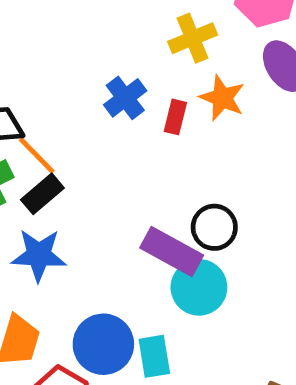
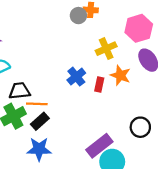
orange line: (37, 155) -> (37, 104), turned -42
black circle: (214, 227) -> (140, 127), moved
purple rectangle: (172, 252) -> (99, 146), turned -65

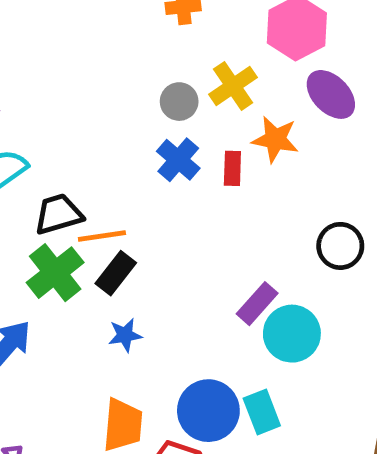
gray circle: (78, 16) -> (179, 102), moved
purple rectangle: (99, 146) -> (257, 304), size x0.7
blue star: (39, 149) -> (125, 335), size x0.6

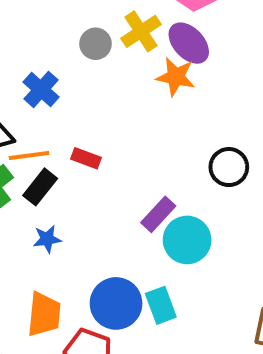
purple ellipse: (331, 94) -> (189, 43), moved
blue cross: (178, 160) -> (41, 89), moved
red rectangle: (232, 168) -> (86, 158), moved, turned -72

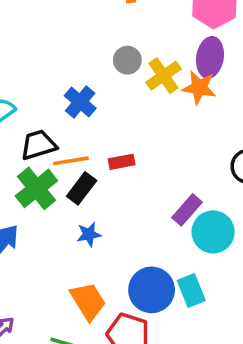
yellow cross: (141, 31) -> (163, 76), moved
purple ellipse: (189, 43) -> (210, 57), turned 54
red rectangle: (86, 158) -> (122, 162), turned -30
orange trapezoid: (44, 314) -> (88, 301), turned -36

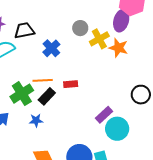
purple ellipse: (210, 57) -> (121, 21), moved
black trapezoid: (38, 145) -> (24, 31), moved
blue star: (89, 234) -> (36, 120), moved

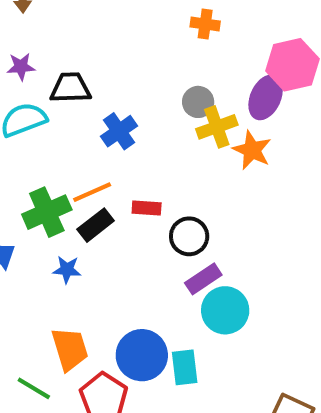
gray circle: (80, 28) -> (198, 102), moved
orange line: (43, 80) -> (92, 192), turned -30
black circle: (141, 95) -> (189, 236), moved

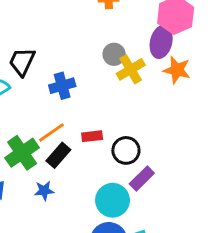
black trapezoid: (71, 88) -> (22, 62), turned -52
blue cross: (119, 131) -> (62, 86), turned 30
orange star: (252, 150) -> (177, 70), moved
cyan circle: (225, 310) -> (113, 200), moved

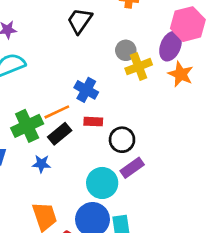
black trapezoid: (22, 62) -> (80, 21), moved
blue cross: (62, 86) -> (86, 90), moved, turned 35

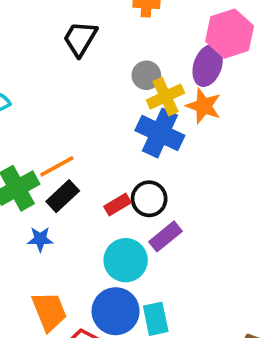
orange star: (181, 74) -> (204, 106), moved
blue cross: (86, 90) -> (160, 133), moved, size x1.4
red rectangle: (93, 122) -> (117, 204), moved, turned -30

